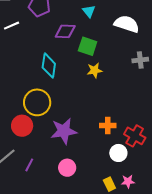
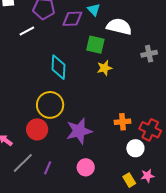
white semicircle: (127, 24) -> (119, 27), moved
white line: (12, 26) -> (27, 31), moved
purple diamond: (65, 31) -> (72, 19), moved

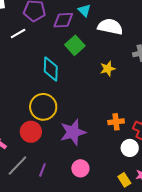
green square: (95, 45) -> (75, 45), moved, turned 36
yellow star: (105, 68) -> (108, 69), moved

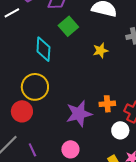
purple star: (73, 132) -> (79, 114), moved
purple line: (42, 170) -> (32, 150), turned -48

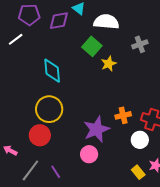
green square: (68, 26) -> (92, 46), moved
pink circle: (70, 149) -> (89, 154), moved

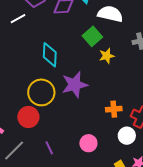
purple star: (96, 129) -> (75, 85), moved
pink circle: (89, 154) -> (88, 143), moved
purple line: (56, 172) -> (49, 148), moved

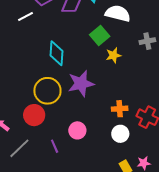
white circle: (127, 136) -> (120, 134), moved
pink circle: (88, 143) -> (77, 130), moved

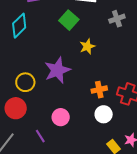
cyan diamond: (57, 53) -> (19, 26), moved, turned 50
yellow star: (114, 55) -> (87, 46), moved
yellow circle: (47, 91) -> (25, 82), size x0.7

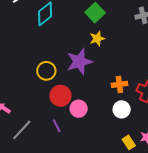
yellow star: (87, 46) -> (97, 39), moved
red circle: (16, 108) -> (61, 96), moved

